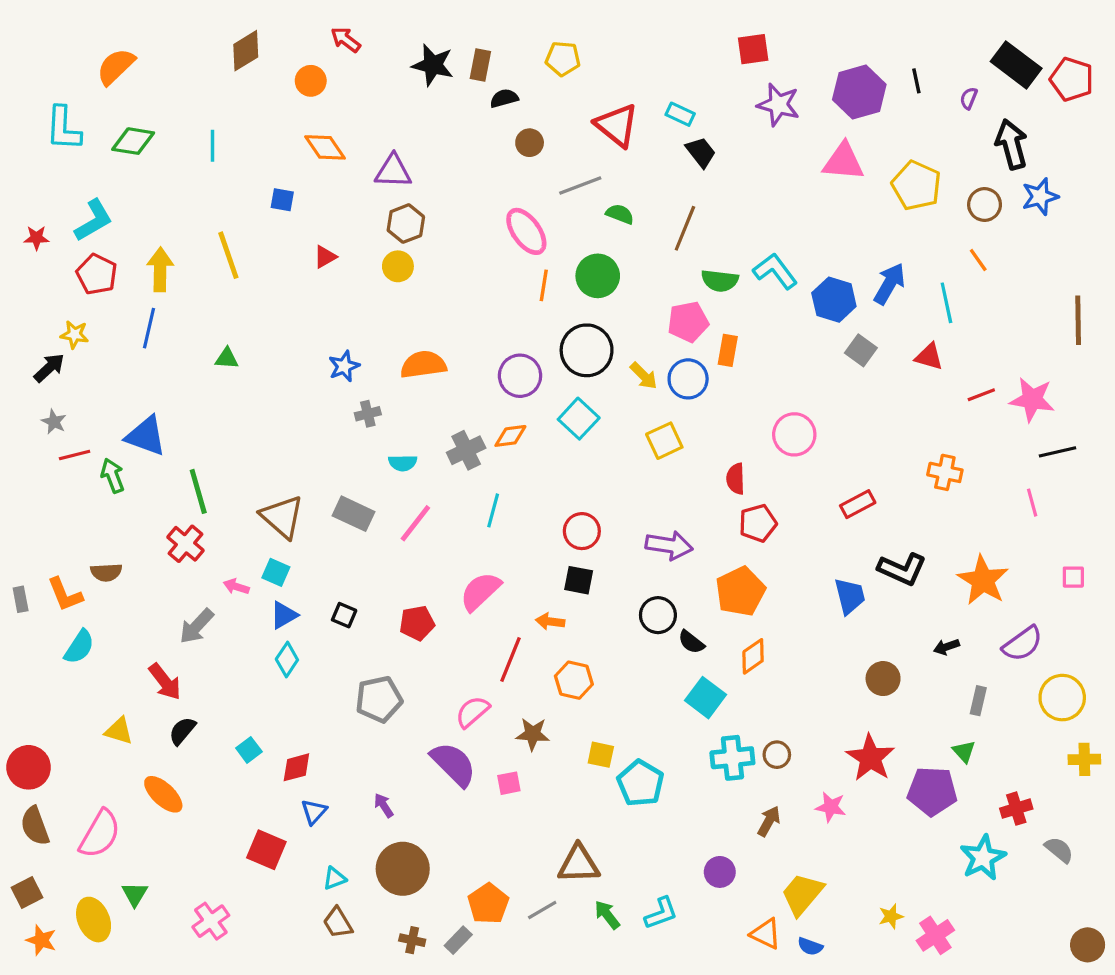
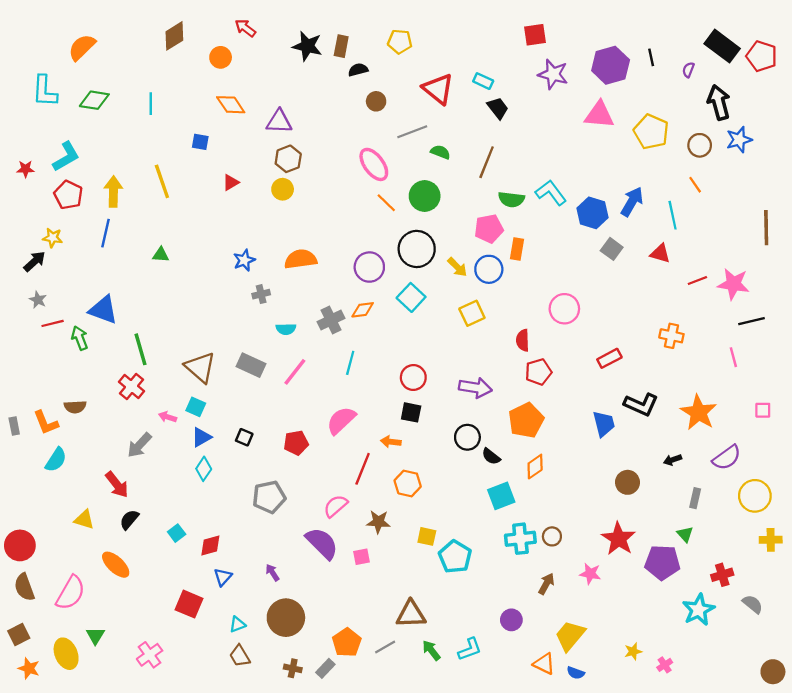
orange line: (544, 285) -> (386, 203), turned -55
cyan square: (705, 698) -> (501, 496), turned 32
pink cross: (935, 935) -> (665, 665), size x0.6

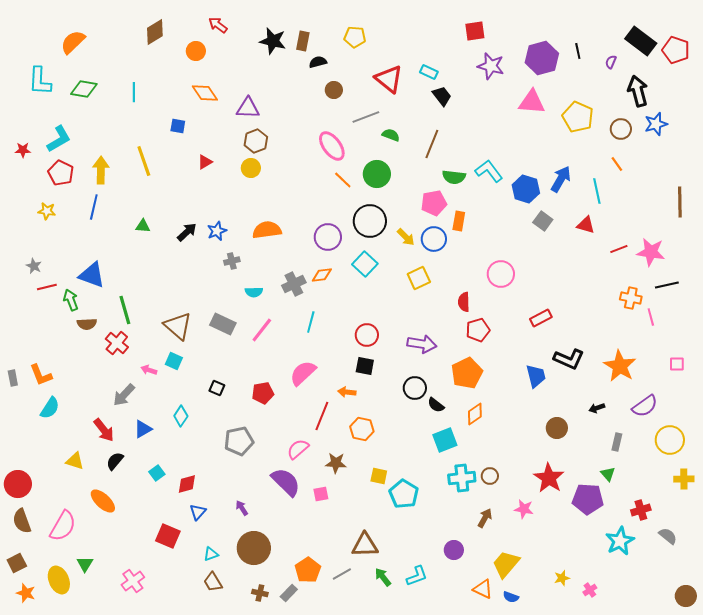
black arrow: (35, 261) -> (187, 232), moved
orange cross: (671, 336) -> (631, 298), moved
brown semicircle: (75, 407) -> (87, 324), moved
blue triangle: (201, 437) -> (143, 429), moved

